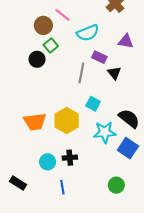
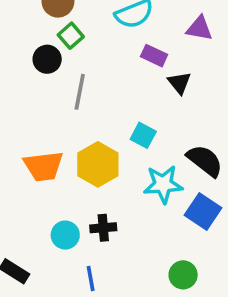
gray line: (81, 73) -> (80, 92), moved

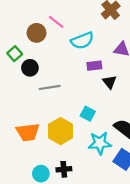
green square: (71, 36) -> (15, 54), moved
purple rectangle: (154, 56) -> (94, 66), turned -32
gray line: (80, 92) -> (50, 87), turned 70

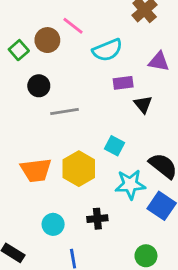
green square: (15, 54) -> (19, 50), moved
black cross: (64, 169) -> (97, 219), moved

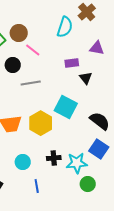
pink line: (73, 26) -> (33, 50), moved
cyan semicircle: (107, 50) -> (65, 27), moved, turned -50
cyan square: (115, 146) -> (66, 107), size x1.6
cyan star: (130, 184) -> (77, 163), moved

